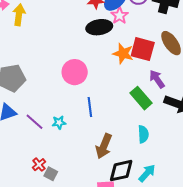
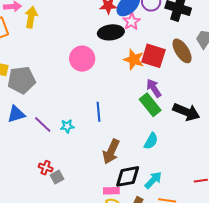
pink circle: (75, 72) -> (82, 59), moved
purple arrow: (157, 79) -> (154, 88), moved
cyan semicircle: (143, 134) -> (151, 141), turned 30
red cross: (39, 165) -> (46, 168), turned -32
gray square: (51, 174) -> (57, 177), turned 32

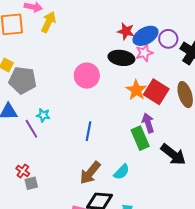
cyan star: (67, 126) -> (43, 115), moved
cyan semicircle: (151, 141) -> (122, 172), moved

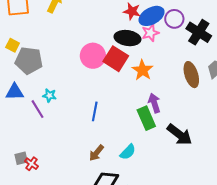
red square: (156, 92) -> (116, 59), moved
red cross: (23, 171) -> (31, 164), moved
brown arrow: (90, 173) -> (96, 153), size x0.7
gray square: (31, 183) -> (21, 158), moved

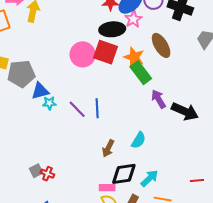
brown ellipse: (191, 75) -> (161, 45), moved
blue triangle: (15, 92) -> (40, 91), moved
purple arrow: (154, 103) -> (158, 99), moved
purple line: (38, 109) -> (77, 109), moved
green rectangle: (146, 118) -> (141, 73), moved

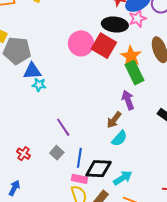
purple arrow: (158, 99) -> (128, 100), moved
blue line: (97, 108) -> (79, 158), moved
purple line: (77, 109) -> (63, 127), moved
brown arrow: (108, 148) -> (114, 120), moved
gray square: (36, 171) -> (57, 153), moved, turned -32

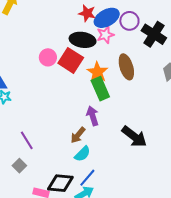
pink circle: (81, 43) -> (48, 57), size x0.7
blue line: (79, 158) -> (87, 178), moved, turned 30

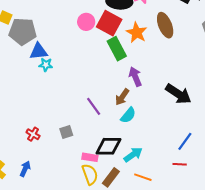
green rectangle: (100, 89) -> (117, 49), moved
purple line: (27, 140) -> (94, 106), moved
gray square: (19, 166) -> (66, 132), turned 32
blue line: (87, 178) -> (185, 141), moved

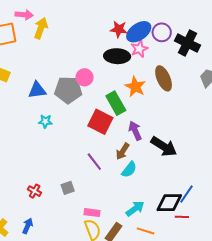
red square: (109, 23) -> (100, 122), moved
gray pentagon: (23, 31) -> (68, 90), moved
blue triangle: (38, 51) -> (37, 90), moved
black arrow: (178, 94) -> (164, 146), moved
black diamond: (108, 146) -> (169, 203), moved

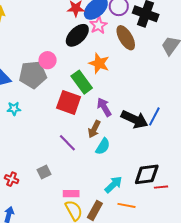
black ellipse: (117, 56) -> (77, 35), turned -40
brown ellipse: (164, 78) -> (126, 38), moved
blue line: (186, 194) -> (154, 116), moved

